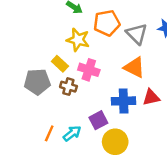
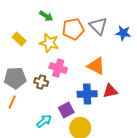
gray triangle: (137, 34) -> (98, 26), moved
yellow rectangle: (60, 64) -> (19, 39), moved
orange line: (49, 133) -> (12, 102), moved

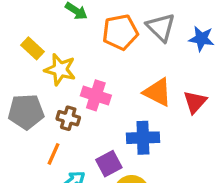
yellow star: (49, 43) -> (60, 69), moved
red triangle: (110, 91) -> (195, 102), moved, turned -35
orange line: (12, 102) -> (54, 154), moved

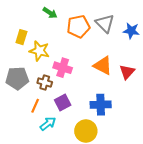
yellow rectangle: (32, 48) -> (21, 37), turned 64
blue cross: (143, 138) -> (101, 105), moved
purple square: (109, 164) -> (63, 103), moved

